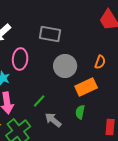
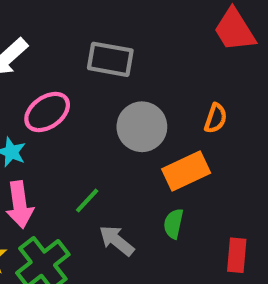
pink ellipse: (20, 59) -> (47, 112), turned 50

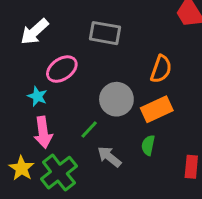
orange semicircle: (216, 118) -> (161, 69), moved, size x1.4
gray circle: (142, 127) -> (116, 99), moved

